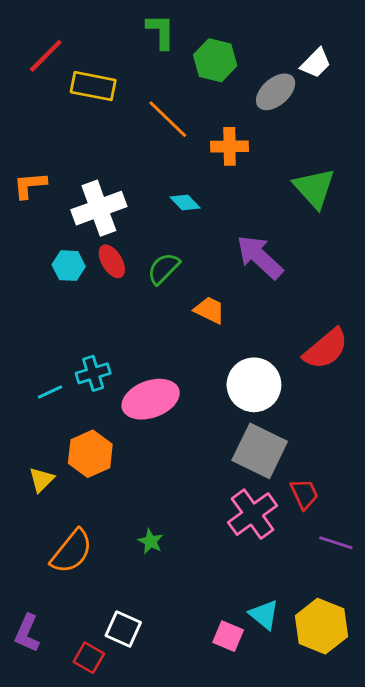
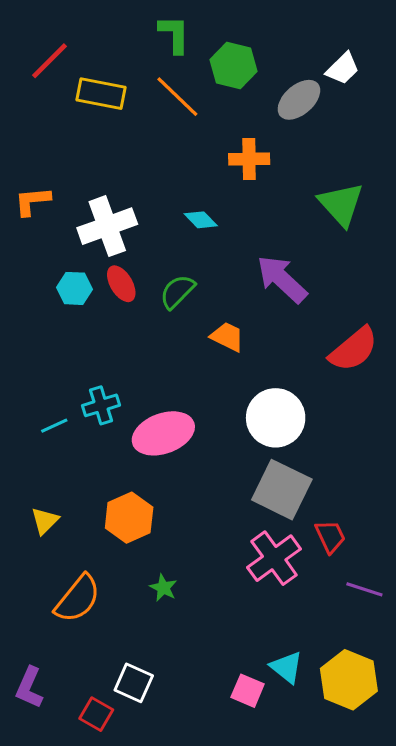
orange line: (168, 119) -> (177, 97), moved
red semicircle: (326, 349) -> (354, 349), moved
orange hexagon: (90, 454) -> (129, 518), moved

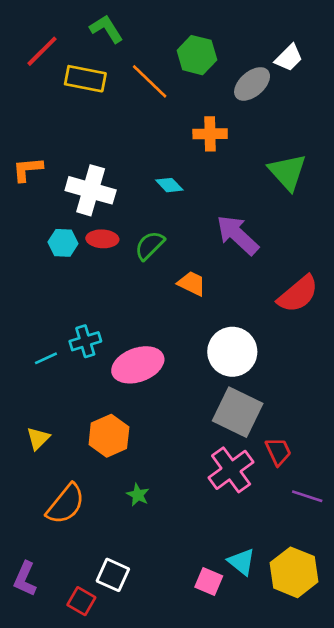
green L-shape: (174, 34) -> (106, 29), moved, turned -32
white cross: (107, 226) -> (91, 190), turned 36
red ellipse: (121, 284) -> (102, 239), turned -56

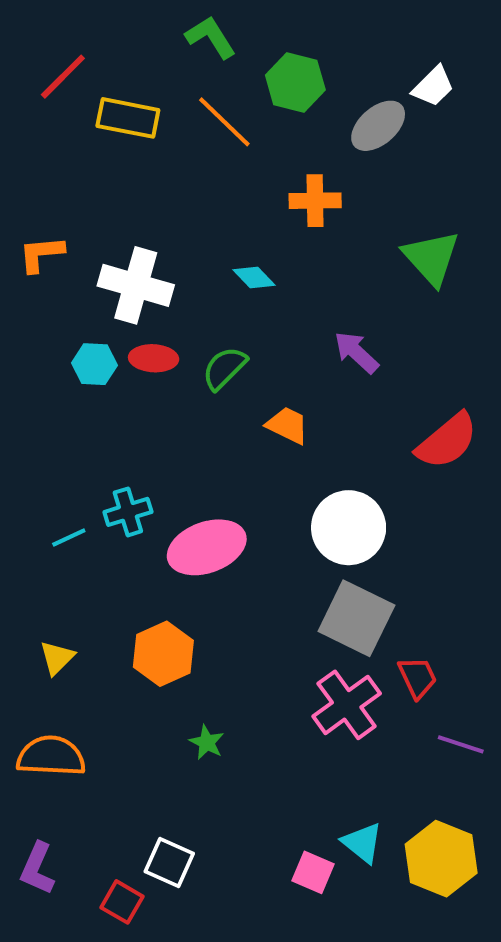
green L-shape: (106, 29) -> (211, 37), moved
purple arrow: (238, 235) -> (356, 352), size x0.7
orange semicircle: (66, 504) -> (51, 756), moved, turned -126

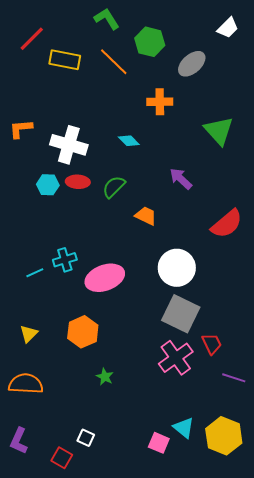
white trapezoid: (433, 86) -> (228, 28), moved
white square: (169, 863) -> (86, 438), size x0.7

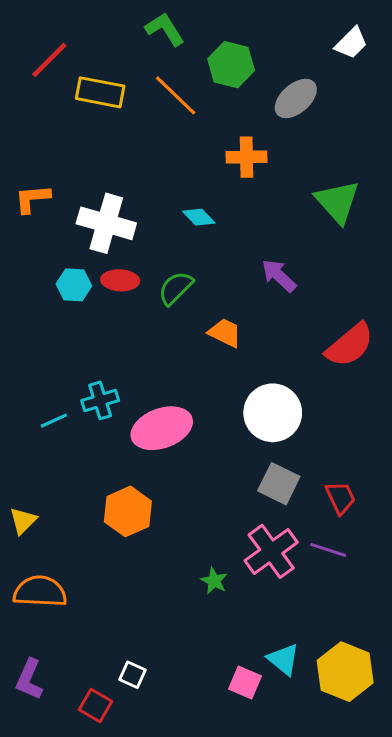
gray square: (181, 314) -> (279, 484), size x0.7
yellow triangle: (29, 334) -> (23, 521), moved
red trapezoid: (212, 344) -> (340, 498), moved
green star: (105, 377) -> (214, 581), moved
purple line: (234, 378) -> (328, 550), moved

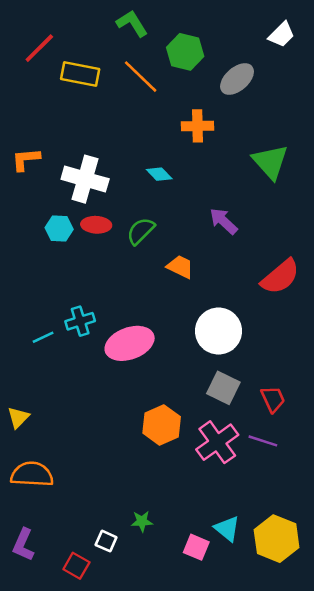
orange hexagon: (128, 511) -> (162, 425), moved
green star: (214, 581) -> (142, 521), moved, turned -30

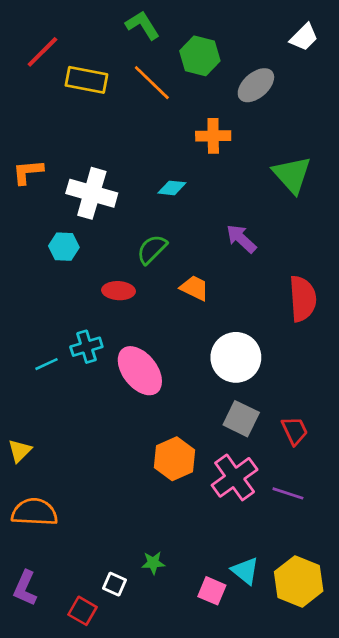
cyan diamond: (159, 174) -> (172, 188), turned -40
red ellipse: (96, 225) -> (119, 291), moved
red semicircle: (280, 277) -> (303, 299), turned -54
pink ellipse: (130, 343) -> (140, 371), turned 72
purple line: (263, 441) -> (288, 493), moved

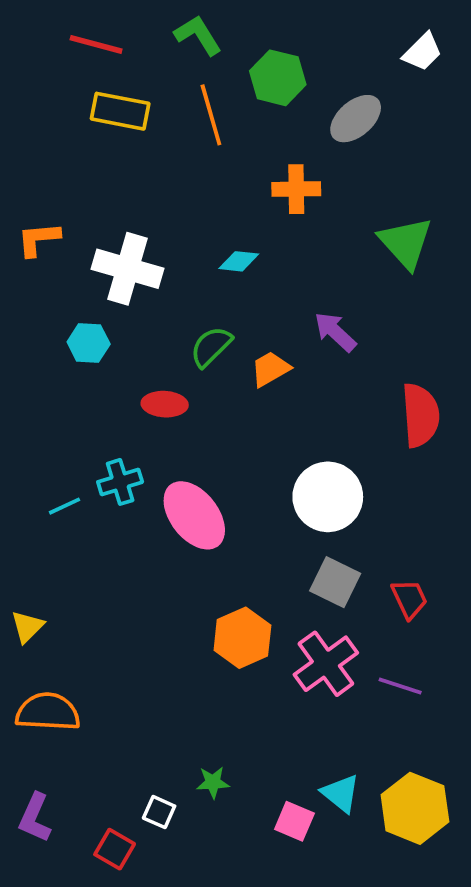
red line: (42, 52) -> (96, 44), moved, turned 60
orange line: (152, 83) -> (211, 115), turned 30
orange trapezoid: (195, 288) -> (270, 369), moved, turned -56

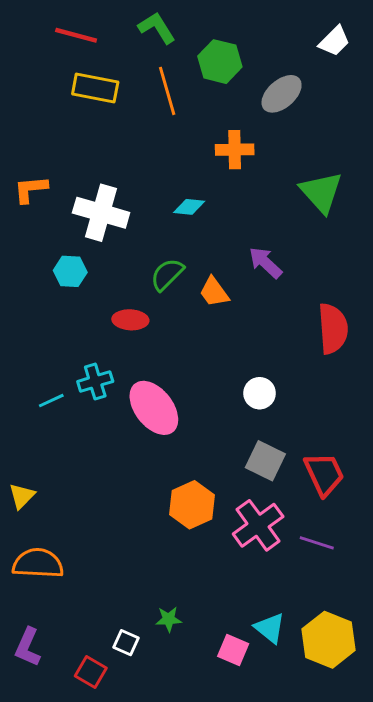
orange trapezoid: (270, 369) -> (214, 292), turned -96
white circle: (328, 497) -> (260, 393), size x0.6
red trapezoid: (409, 599) -> (324, 474), size x1.4

